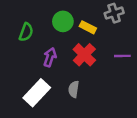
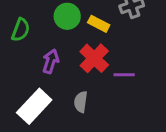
purple line: (122, 56) -> (124, 75), moved

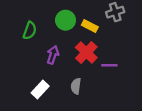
white rectangle: (34, 106) -> (40, 90), size x0.7

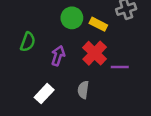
green semicircle: (30, 31) -> (28, 42), moved

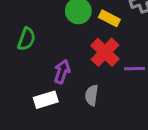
purple arrow: (58, 56) -> (62, 72), moved
white rectangle: (44, 94) -> (46, 100), turned 30

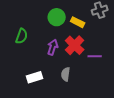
purple arrow: (62, 72) -> (53, 47), moved

